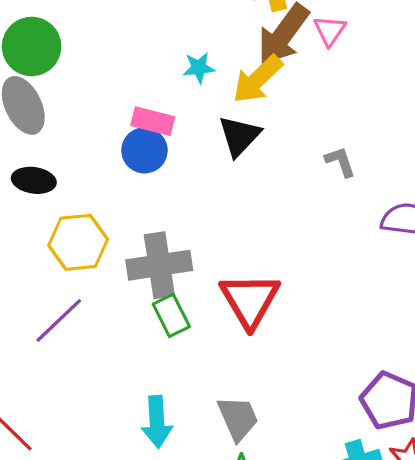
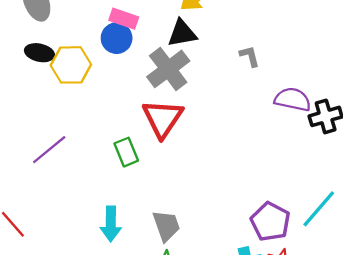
black triangle: (239, 136) -> (182, 33), turned 32
yellow hexagon: (78, 242) -> (71, 65), moved
gray cross: (159, 265) -> (168, 69), moved, turned -33
red triangle: (250, 300) -> (163, 118), moved

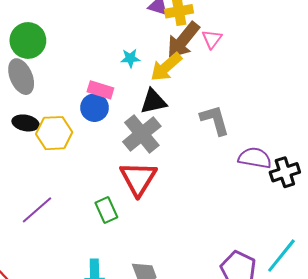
gray L-shape: (250, 56) -> (215, 120), size x1.6

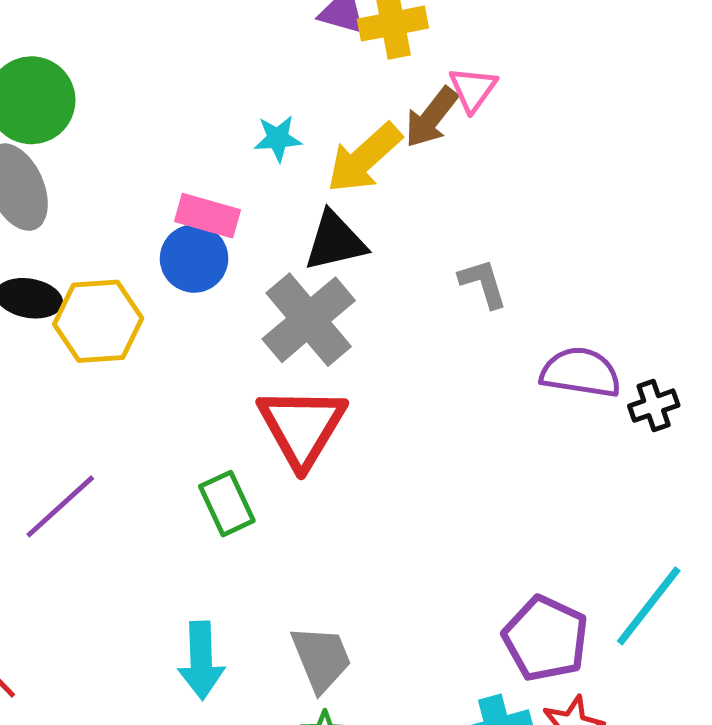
brown arrow: (183, 40) -> (431, 117), moved, size x0.7
gray L-shape: (215, 120) -> (483, 283), size x0.7
black cross: (285, 172) -> (654, 406), size x0.7

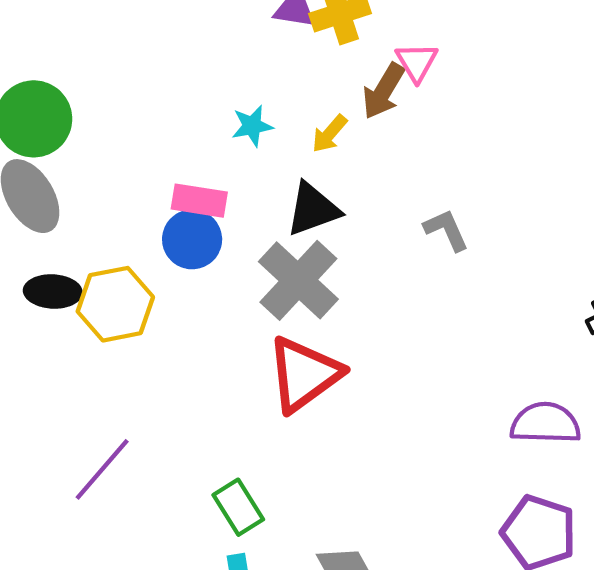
yellow arrow: (364, 158) -> (329, 134), size x0.6
purple semicircle: (581, 372) -> (545, 423), moved
red triangle: (302, 427) -> (304, 374), turned 30
green rectangle: (227, 504) -> (238, 507), moved

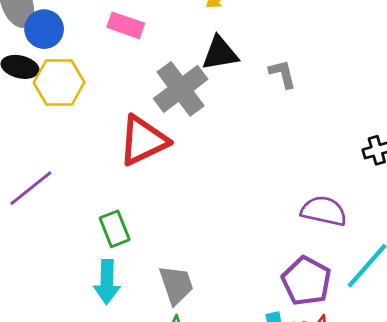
black triangle: (313, 209) -> (220, 53), moved
blue circle: (192, 239) -> (44, 29), moved
red triangle: (304, 374) -> (143, 140), moved

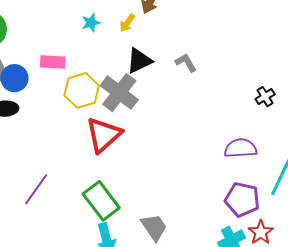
pink rectangle: (126, 25) -> (53, 62), moved
yellow hexagon: (59, 83) -> (82, 90), moved
green rectangle: (115, 229) -> (101, 201), size x1.5

